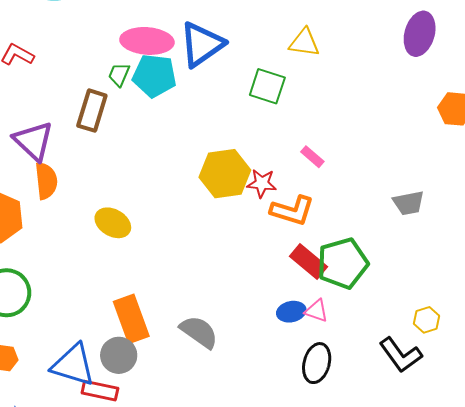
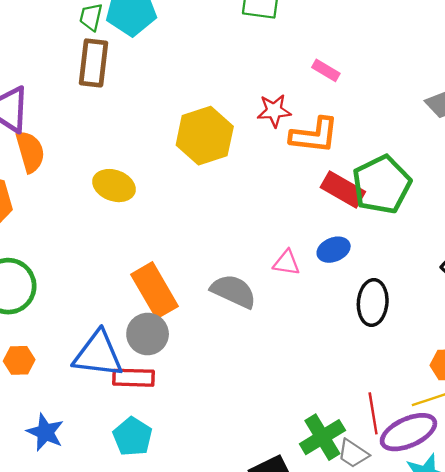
brown rectangle: (92, 111) -> (94, 63), moved
yellow hexagon: (225, 174) -> (205, 136), moved
pink triangle: (316, 311) -> (286, 263), moved

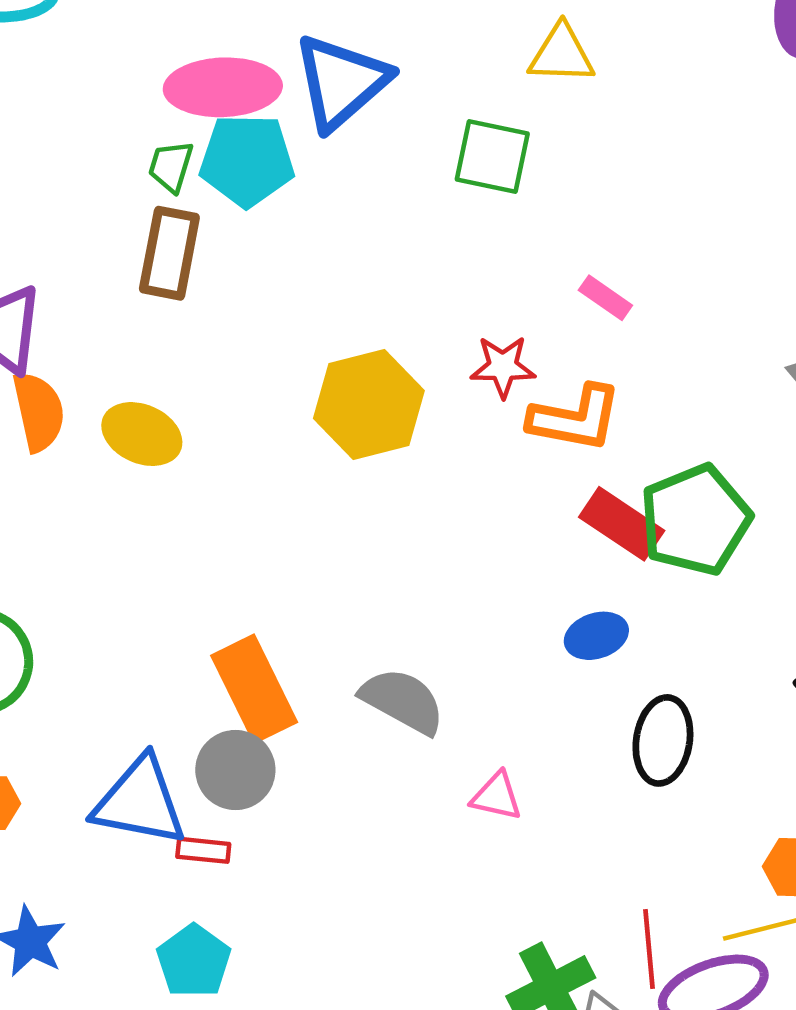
yellow ellipse: (114, 186) -> (142, 434), moved
pink triangle: (286, 263) -> (497, 796), moved
red rectangle: (134, 378) -> (203, 850), size x0.7

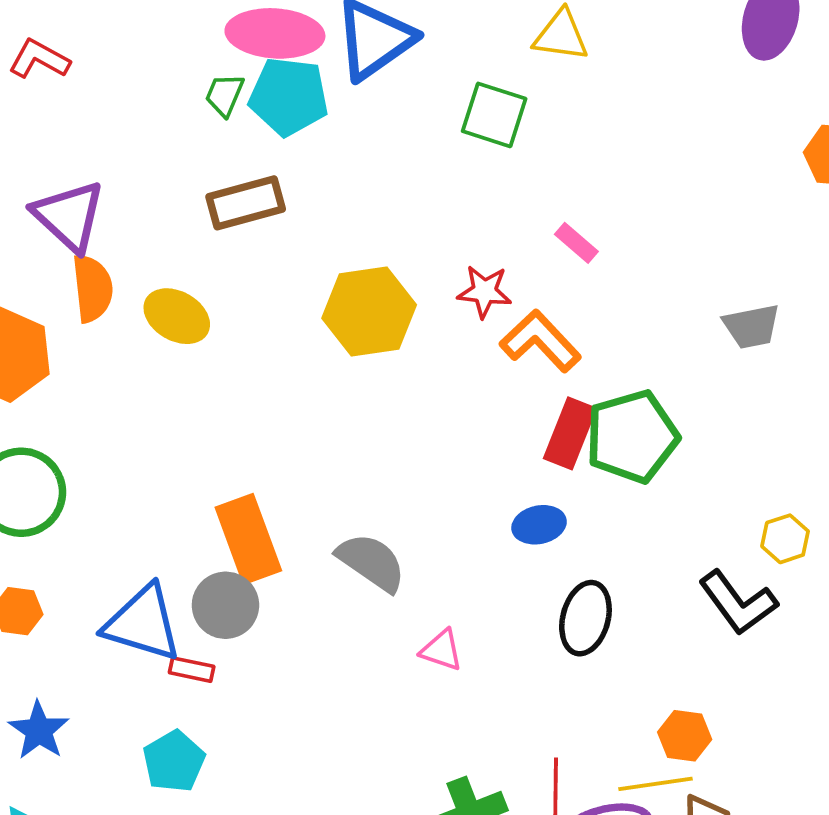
brown rectangle: (169, 253) -> (246, 203), moved, turned 58
orange L-shape: (575, 418) -> (540, 341), turned -150
red rectangle: (622, 524) -> (570, 433), turned 72

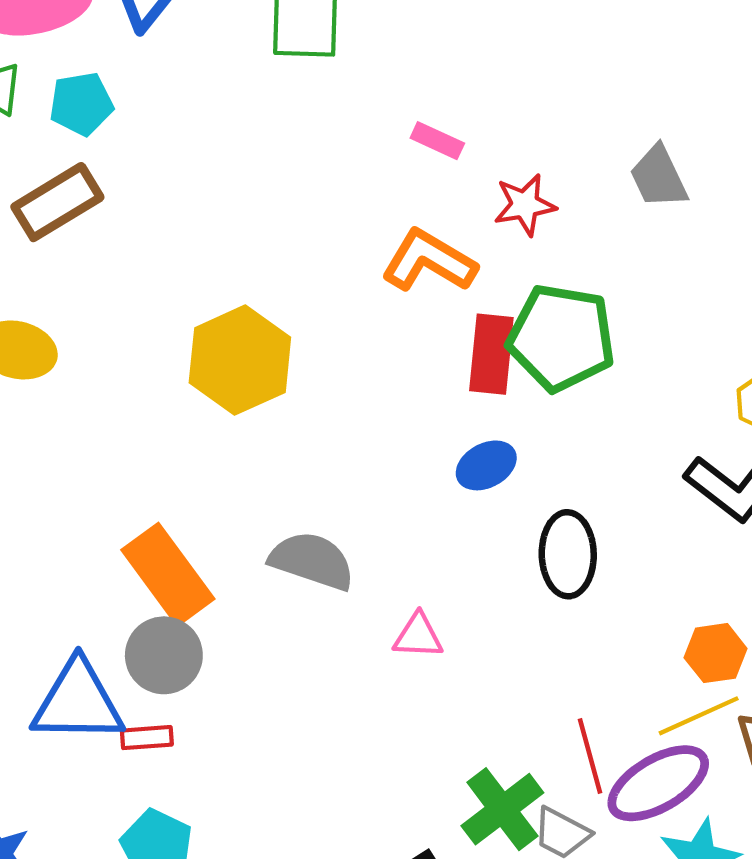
cyan pentagon: (289, 97) -> (81, 104), moved, size x0.7
red star: (484, 292) -> (525, 205), moved
yellow hexagon: (369, 311) -> (240, 360), moved
gray trapezoid: (752, 326) -> (659, 177), turned 92
green pentagon: (632, 437) -> (561, 338), turned -30

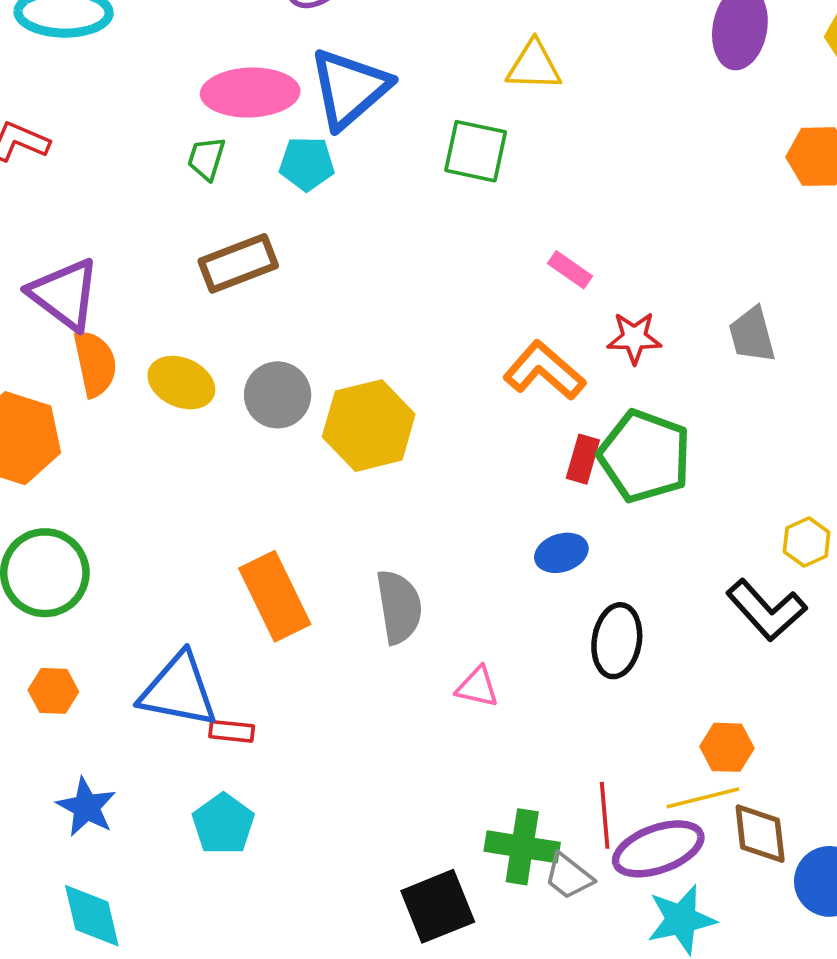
cyan pentagon: (81, 104) -> (307, 164), moved
red rectangle: (491, 354) -> (583, 459), size x0.7
gray semicircle: (312, 561) -> (399, 607), turned 52
gray circle: (164, 655) -> (278, 395), moved
green cross: (502, 809) -> (522, 847), turned 36

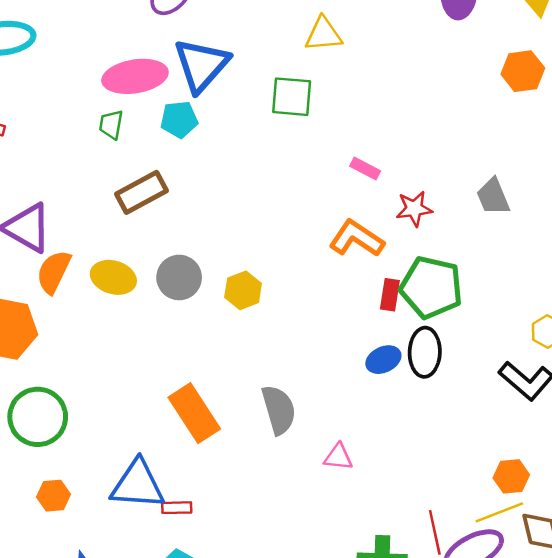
orange semicircle: (95, 363) -> (54, 272), turned -135
yellow hexagon: (369, 426) -> (243, 290), size x0.6
black ellipse: (617, 641) -> (425, 352), moved

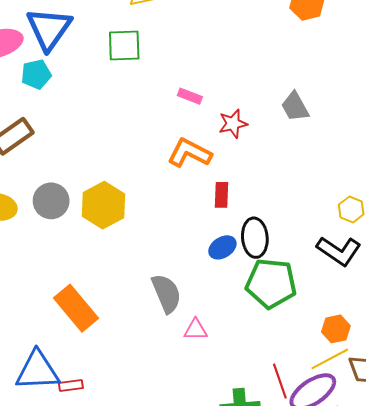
green pentagon: (431, 287) -> (271, 283), moved
yellow hexagon: (243, 290) -> (103, 205), size x1.5
gray semicircle: (279, 410) -> (166, 293), moved

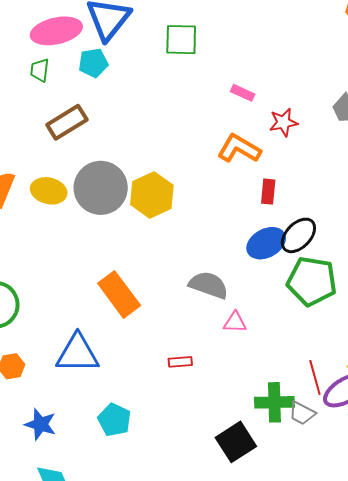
gray circle: (51, 201) -> (101, 188), size x1.5
black ellipse: (255, 238) -> (298, 235), turned 45
blue ellipse: (222, 247) -> (266, 243), size x1.4
gray semicircle: (166, 293) -> (209, 285), turned -51
red rectangle: (71, 385) -> (180, 362), moved

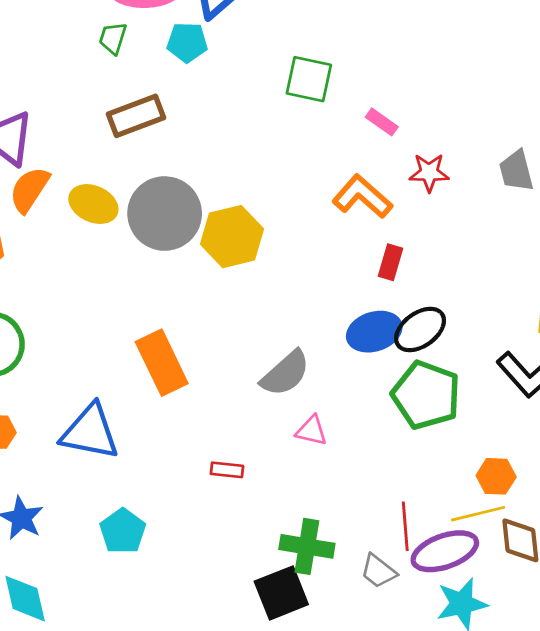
green square: (181, 40) -> (309, 79), moved
gray semicircle: (209, 285) -> (285, 373), turned 108
green cross: (274, 402) -> (307, 546), moved

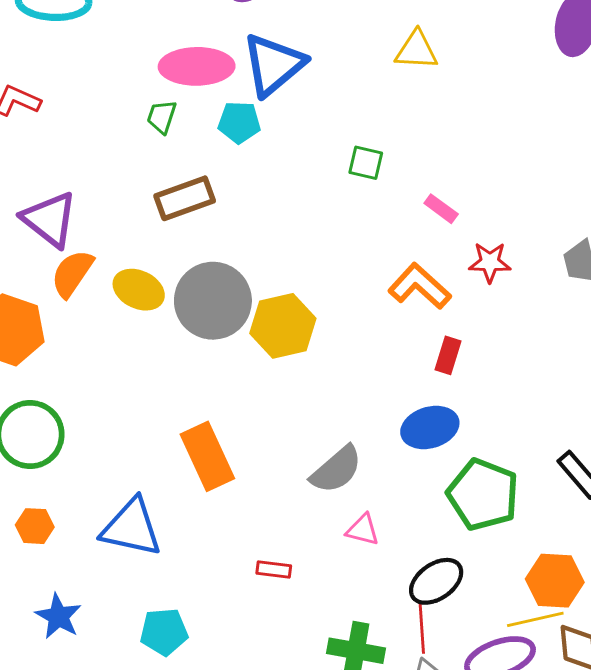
green square: (309, 79) -> (366, 163), size x0.7
black ellipse: (420, 330) -> (436, 581), moved
orange hexagon: (496, 476) -> (555, 581), size x1.4
red line: (405, 526) -> (422, 628), moved
cyan pentagon: (123, 531) -> (164, 632), turned 30

